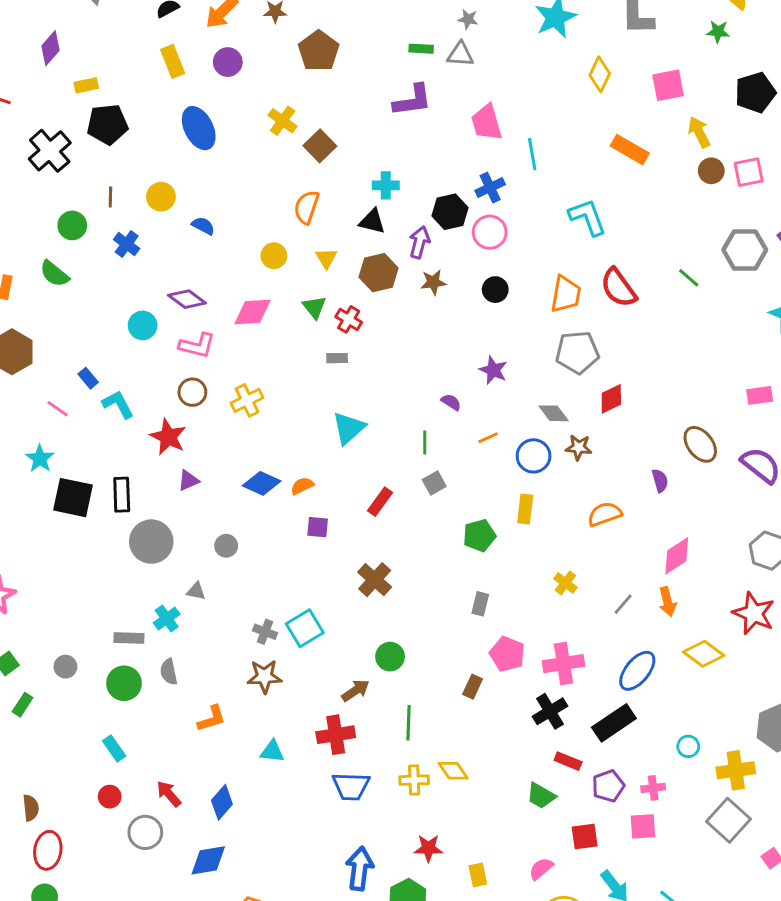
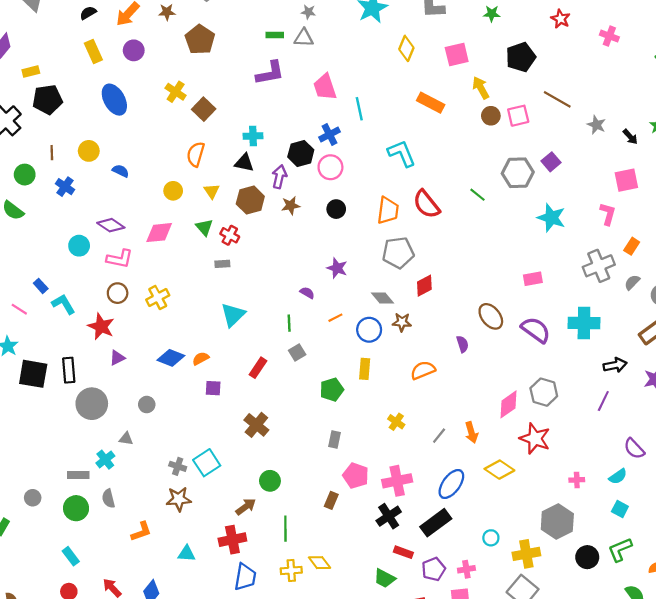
pink diamond: (677, 556) -> (509, 404), moved
blue trapezoid: (351, 786) -> (245, 577), turned -80

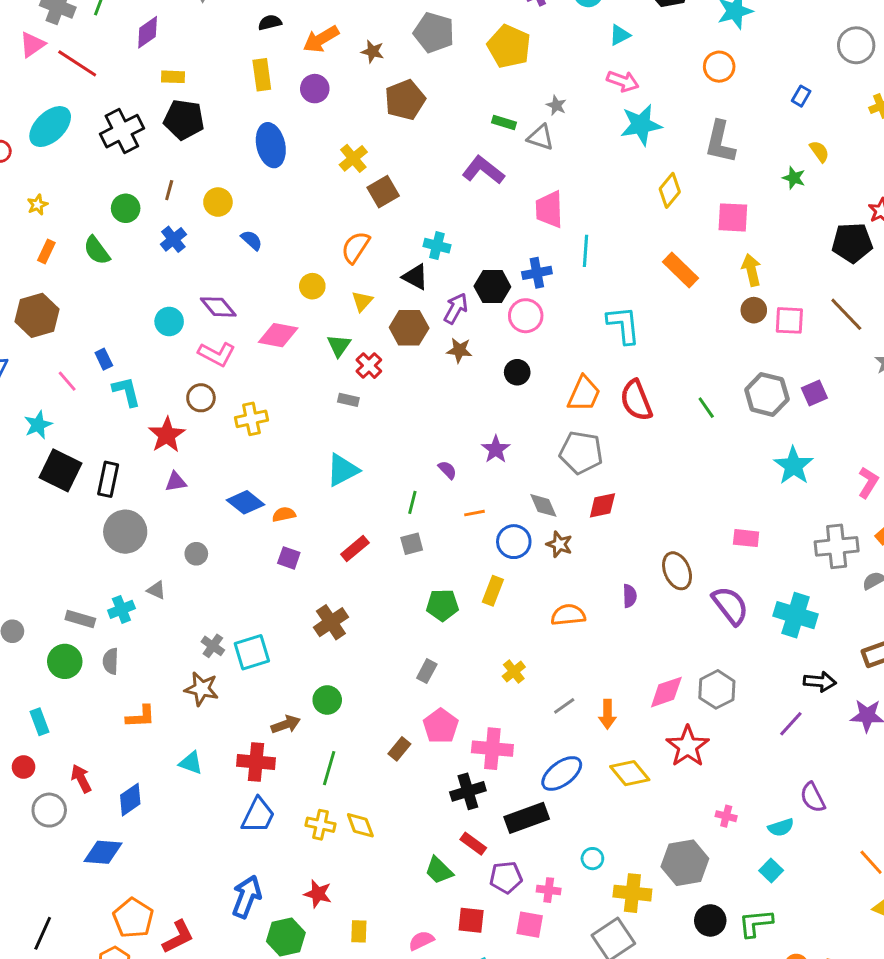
black pentagon: (521, 57) -> (852, 243), moved
purple L-shape: (270, 73) -> (483, 170), turned -148

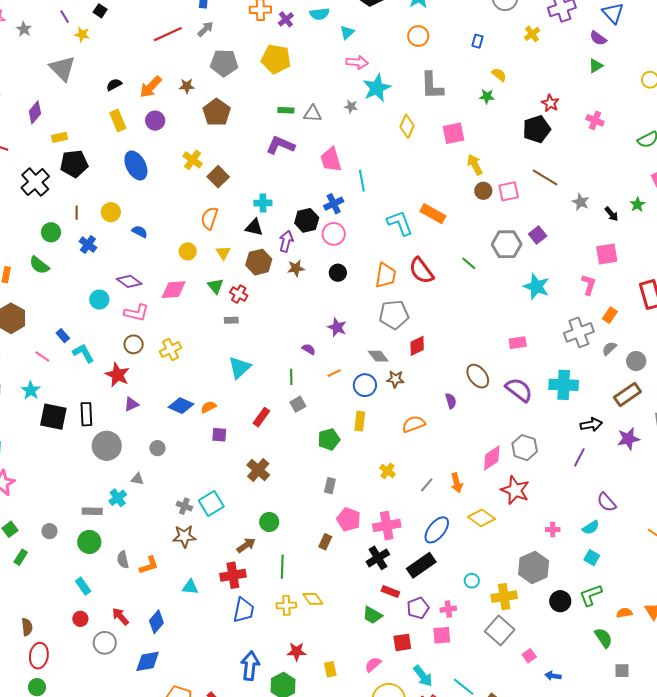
gray star: (556, 105) -> (351, 107), moved
orange rectangle: (681, 270) -> (433, 214), moved
gray semicircle: (111, 661) -> (123, 560), moved

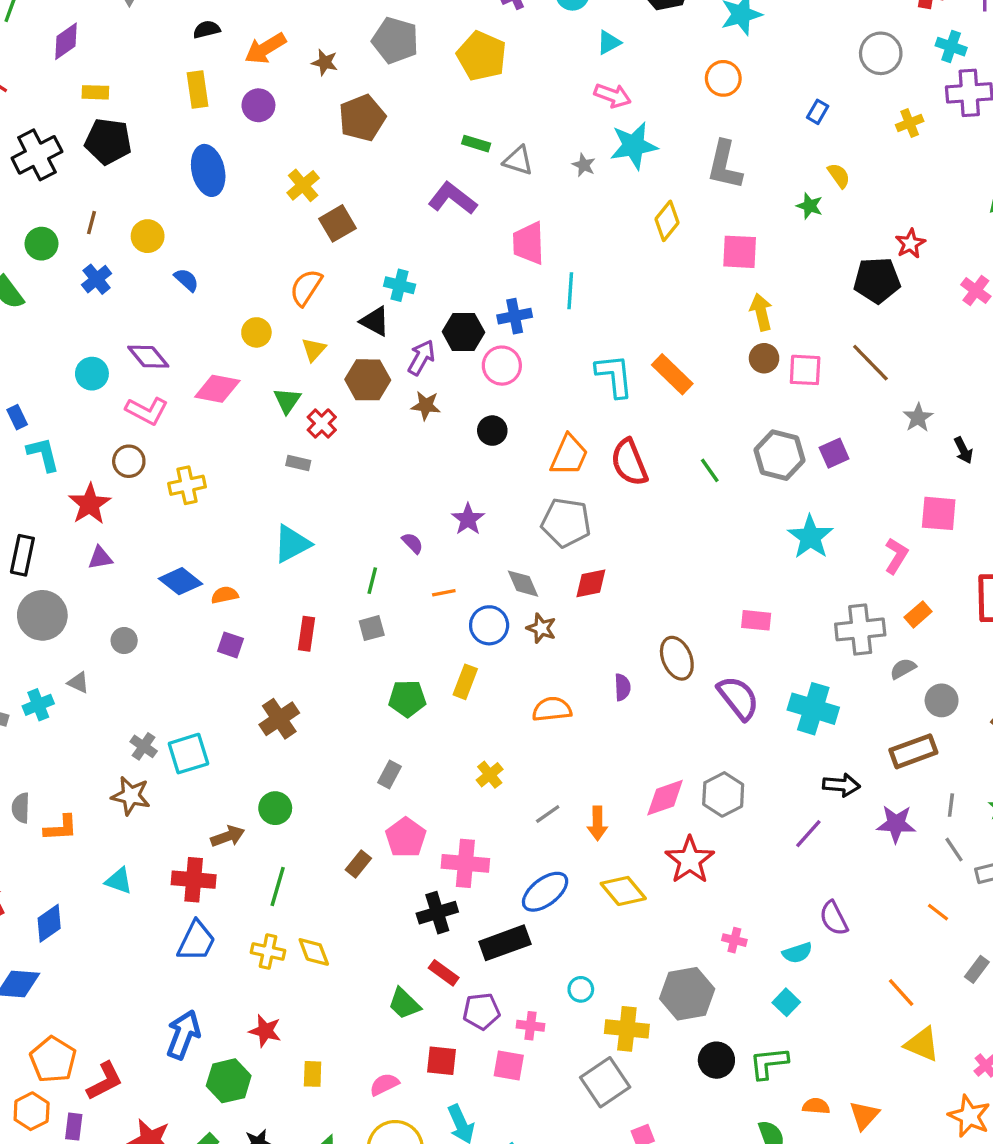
red rectangle: (261, 417) -> (306, 634), turned -42

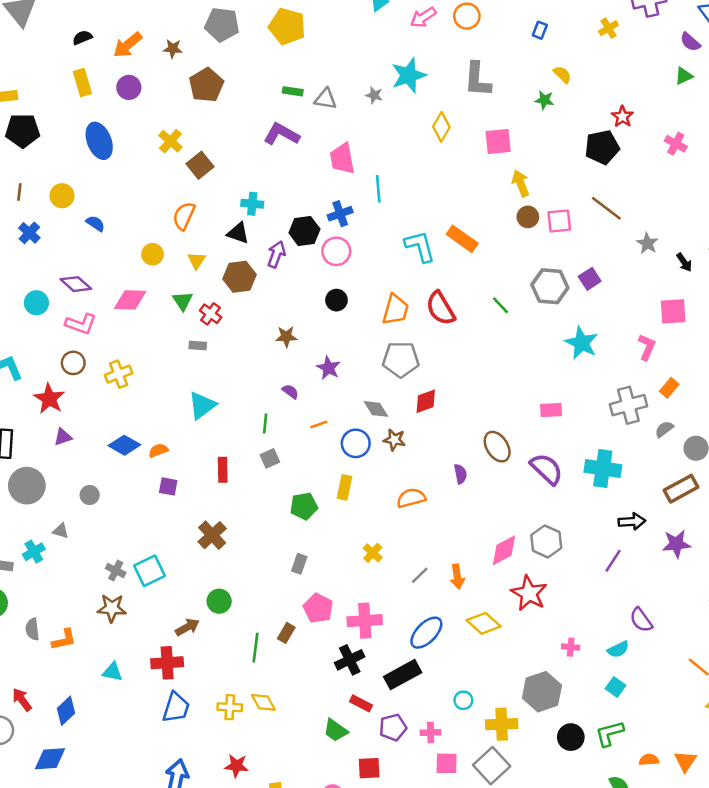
pink arrow: (613, 96) -> (423, 17), moved, turned 136
brown star: (426, 406) -> (286, 337), moved
green line: (278, 886) -> (255, 648), moved
pink square: (509, 1065) -> (447, 763), moved

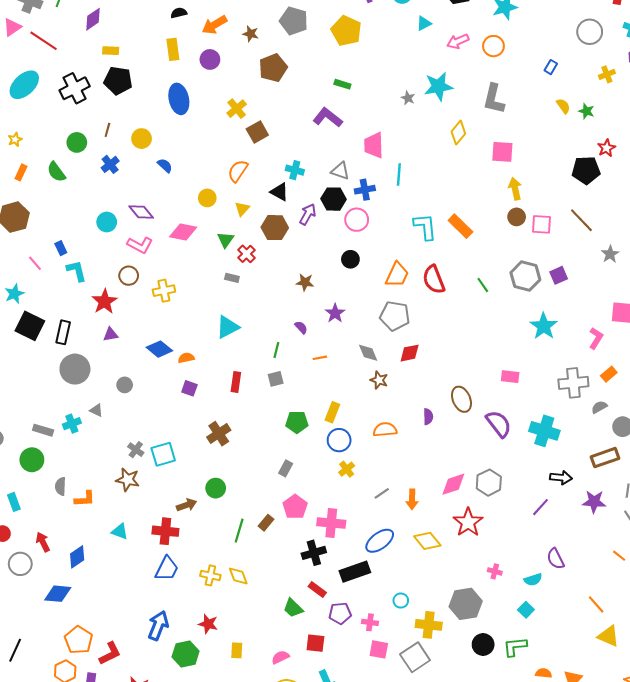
gray triangle: (326, 99) -> (340, 171), moved
green star: (544, 100) -> (586, 111), moved
blue circle: (356, 443) -> (339, 440), moved

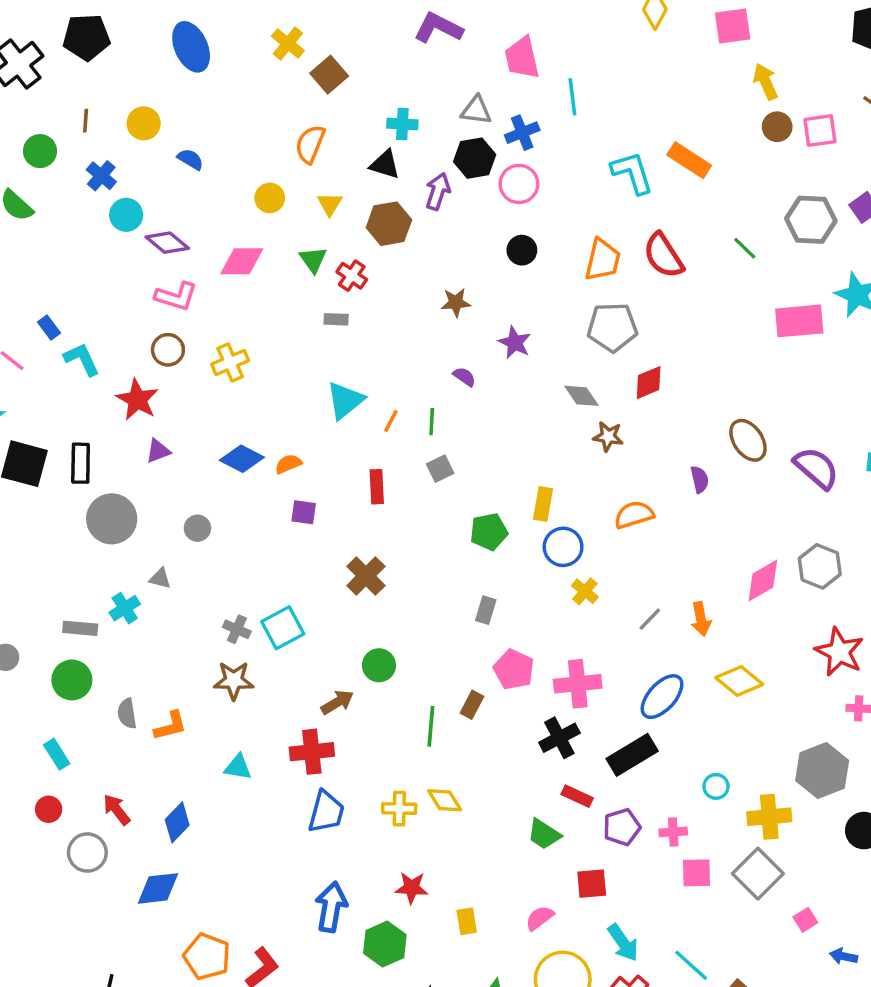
cyan circle: (107, 222) -> (126, 215), moved
orange line: (320, 358) -> (391, 421), moved, turned -40
pink rectangle: (510, 377) -> (799, 321), moved, size x1.6
red star: (468, 522) -> (839, 652), moved

